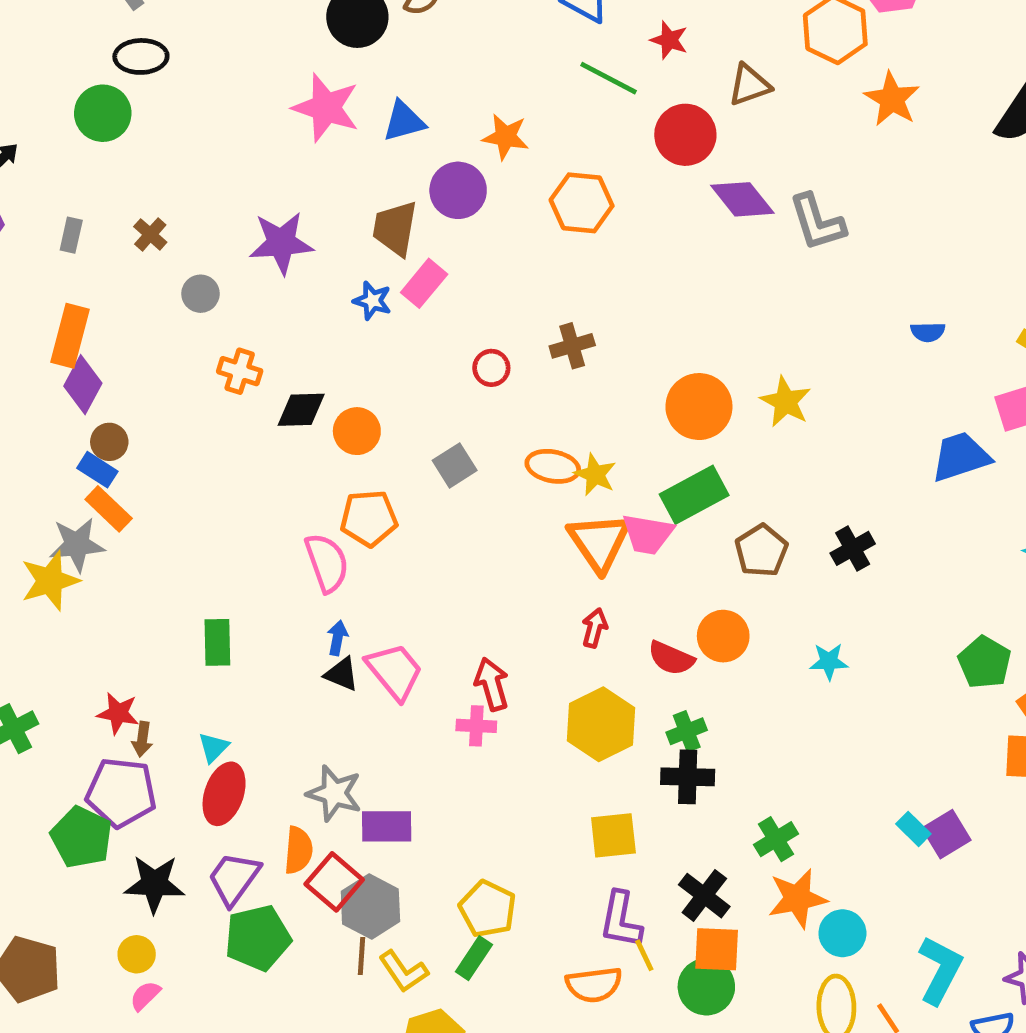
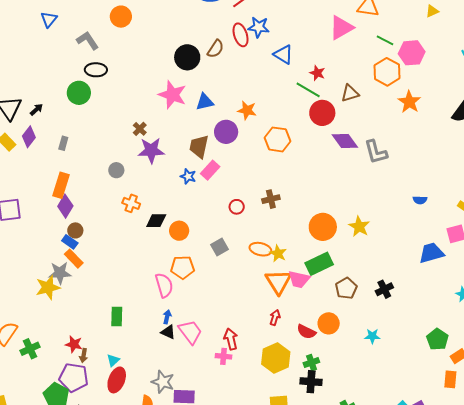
green line: (609, 78) -> (308, 90), moved
brown cross: (150, 234) -> (140, 129), moved

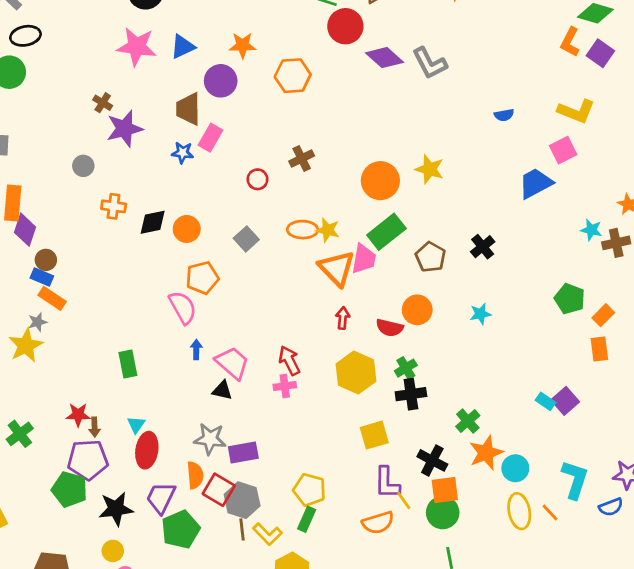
gray star: (60, 273) -> (38, 322), size x0.6
pink trapezoid: (299, 279) -> (364, 259), turned -80
black triangle: (168, 332) -> (222, 390), moved

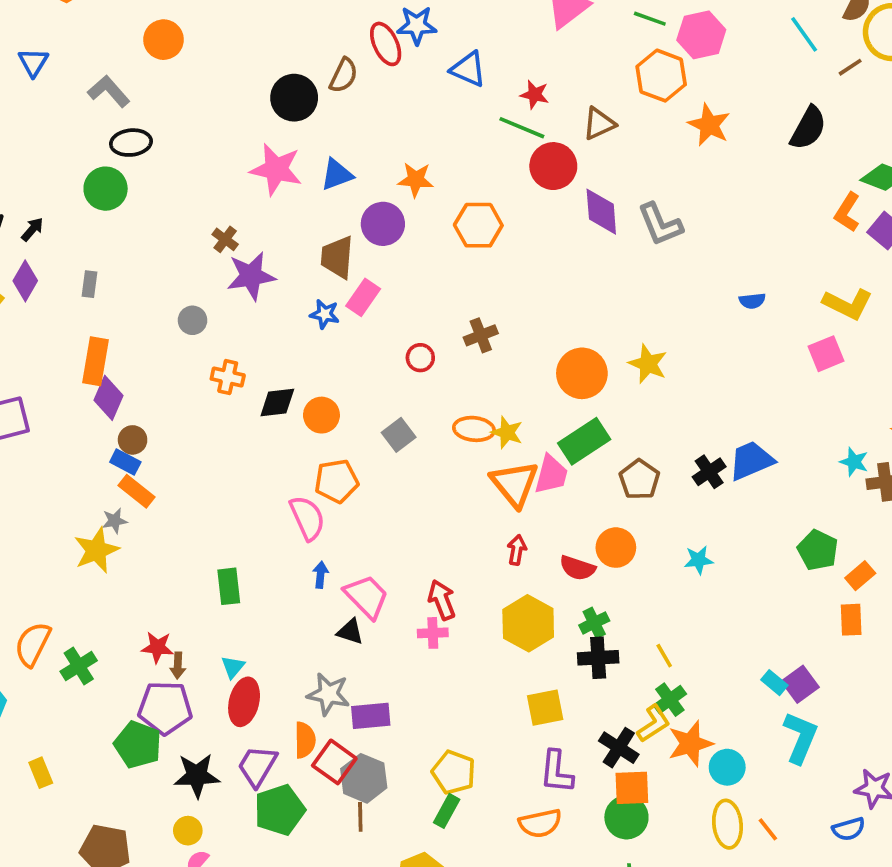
purple diamond: (385, 58) -> (601, 212), turned 39
blue trapezoid: (535, 183) -> (751, 461), moved
cyan L-shape: (575, 480) -> (800, 737), moved
yellow line: (404, 501) -> (664, 656), moved
yellow L-shape: (267, 534) -> (654, 724), moved, turned -84

